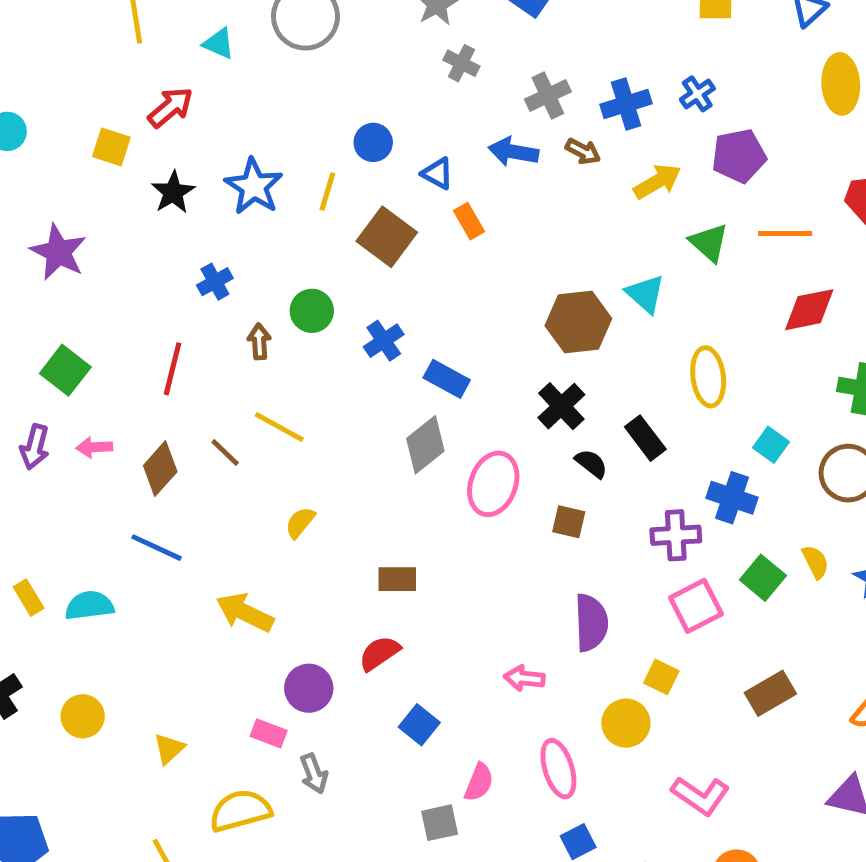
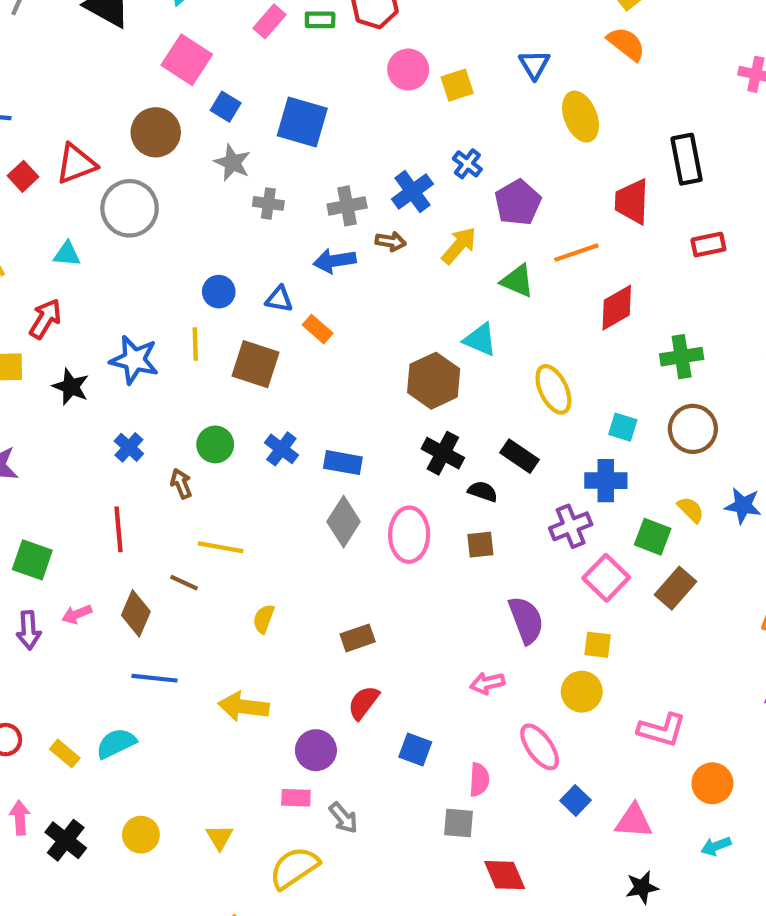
gray cross: (548, 96) -> (347, 206), turned 33
brown rectangle: (770, 693) -> (676, 588), moved
gray square: (440, 823) -> (458, 823), turned 36

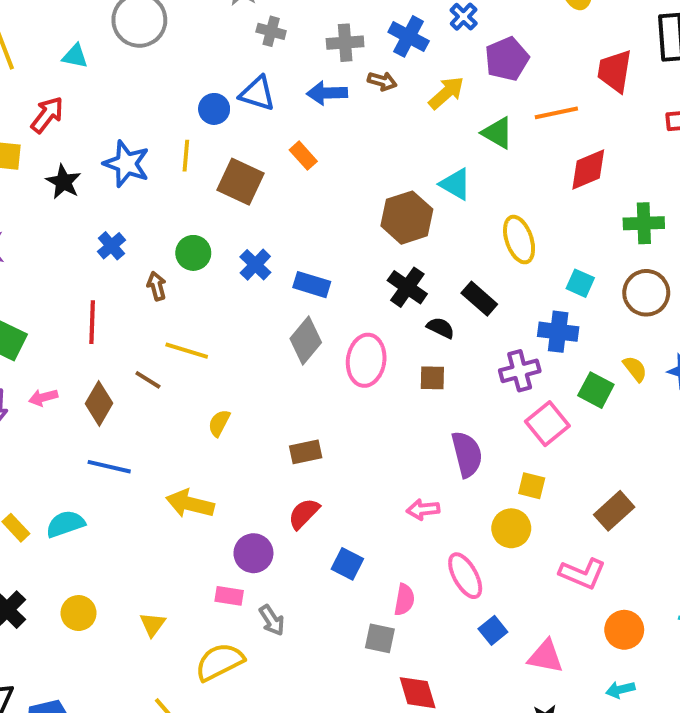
blue cross: (412, 191) -> (409, 36), turned -33
blue triangle: (279, 299) -> (257, 93), moved, size x1.4
brown rectangle: (676, 588) -> (614, 511), moved

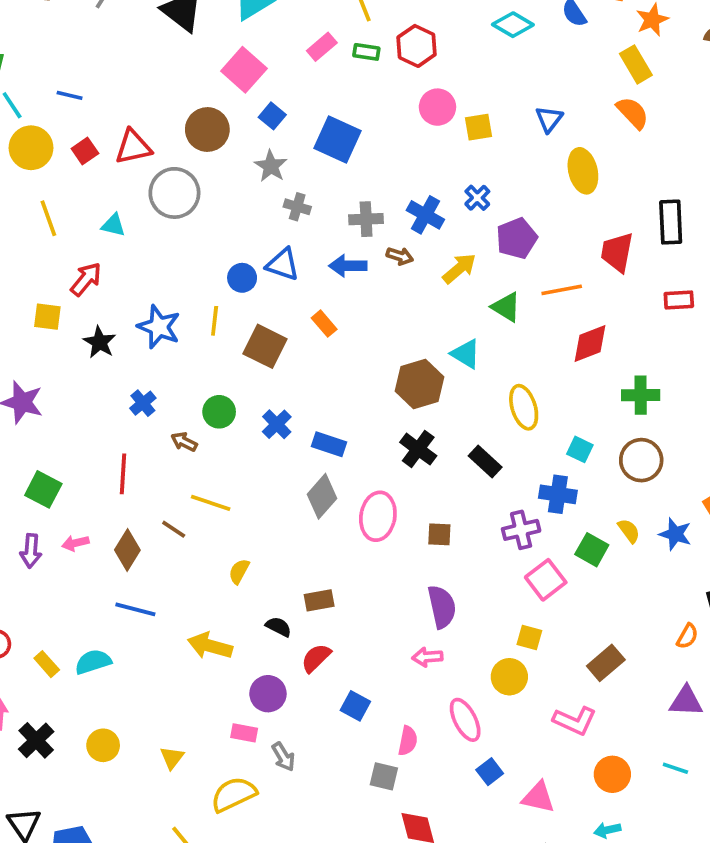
brown arrow: (157, 286) -> (184, 442), turned -50
black semicircle: (441, 328) -> (279, 627), moved
purple semicircle: (467, 454) -> (442, 607), moved

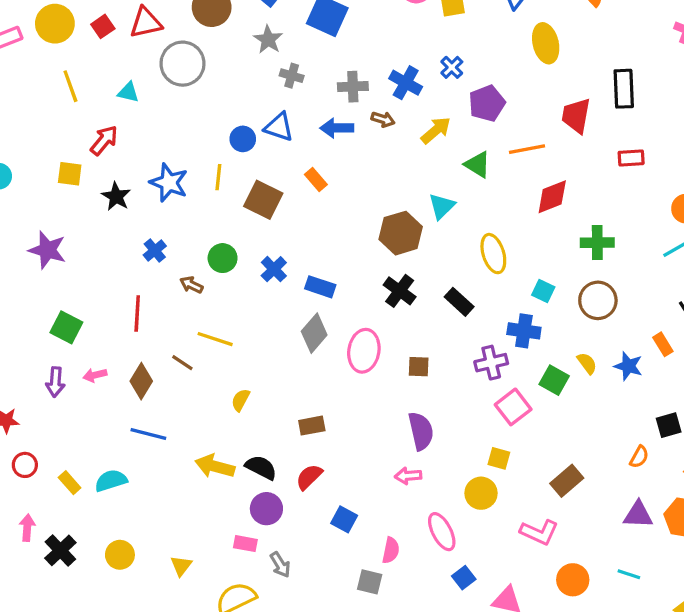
cyan triangle: (466, 354) -> (442, 206), turned 44
black semicircle: (279, 627) -> (261, 467), moved, size x1.4

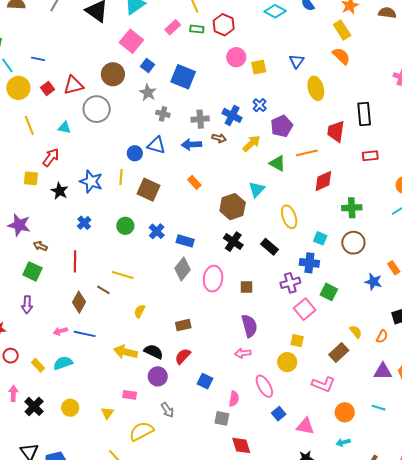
orange rectangle: (316, 179) -> (194, 182), moved
brown arrow: (191, 285) -> (40, 246), moved
yellow semicircle: (587, 363) -> (356, 332), moved
pink arrow: (95, 375) -> (60, 331), moved
pink rectangle: (245, 544) -> (130, 395), moved

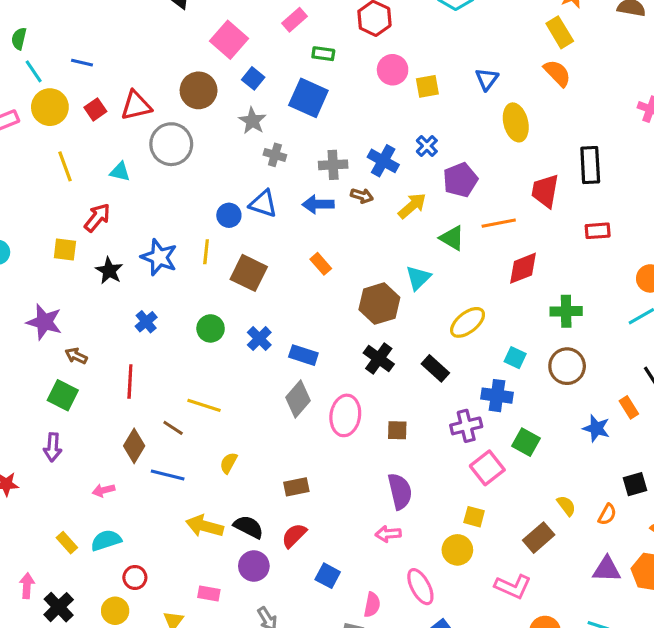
green rectangle: (197, 29) -> (323, 54), moved
yellow ellipse: (289, 217) -> (468, 322), turned 70
blue line: (85, 334) -> (168, 475), moved
red circle: (11, 356) -> (135, 577), moved

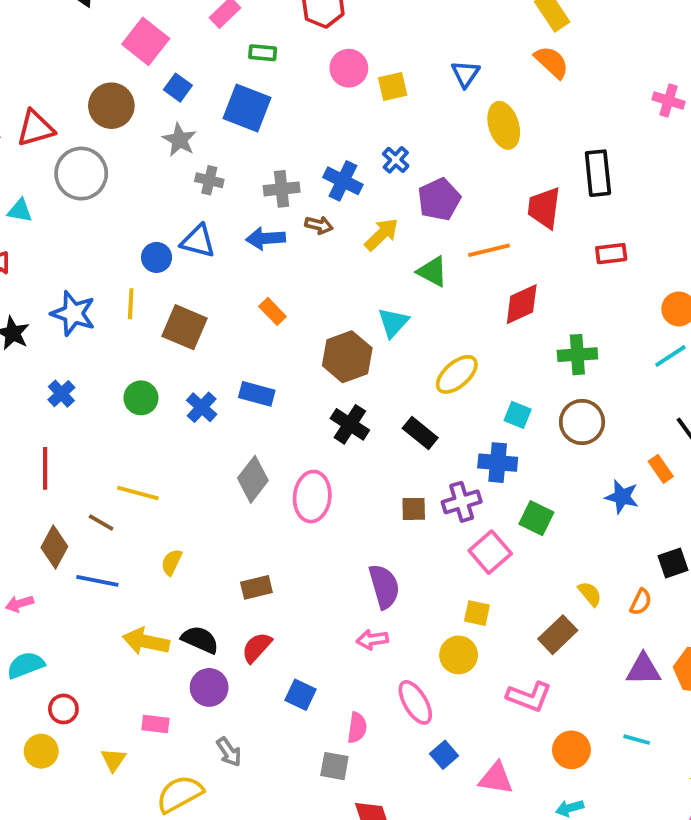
blue rectangle: (303, 355) -> (257, 394), moved
brown square: (397, 430) -> (414, 509), moved

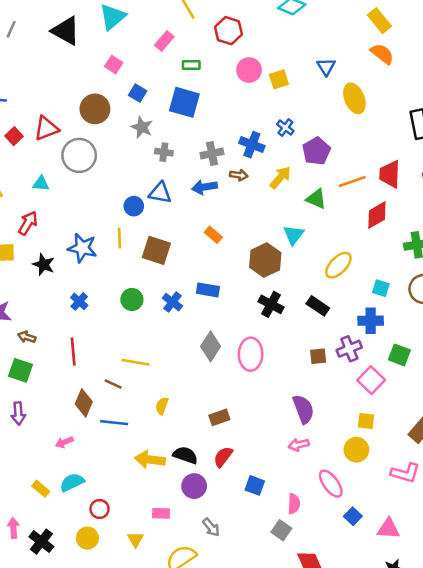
pink square: (146, 41) -> (114, 65), size x0.6
red trapezoid: (544, 208) -> (390, 174), moved
gray square: (334, 766) -> (281, 530), turned 30

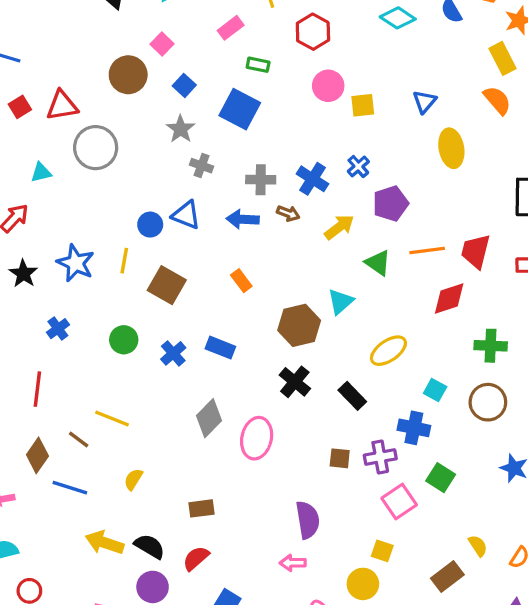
brown circle: (95, 109) -> (128, 75), moved
cyan triangle: (41, 183) -> (41, 173), turned -30

